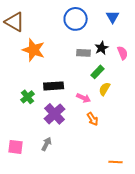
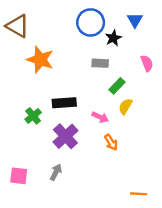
black star: (102, 48) -> (113, 38), moved

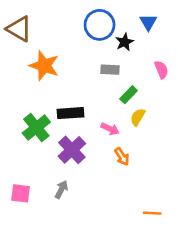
green cross: (33, 116) -> (36, 128), size x1.5

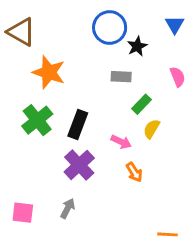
blue triangle: (148, 22) -> (175, 25), moved
black rectangle: (71, 113) -> (78, 124), turned -65
green cross: (36, 128) -> (37, 120), moved

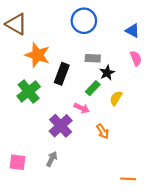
blue triangle: (175, 25) -> (133, 31), moved, turned -32
black star: (137, 46) -> (107, 73), moved
green rectangle: (141, 104) -> (93, 88), moved
black rectangle: (78, 124) -> (62, 74), moved
pink arrow: (121, 142) -> (82, 108), moved

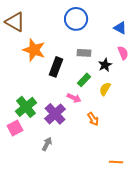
black star: (107, 73) -> (105, 65), moved
green cross: (29, 91) -> (26, 107), moved
pink square: (18, 162) -> (15, 128), moved, turned -35

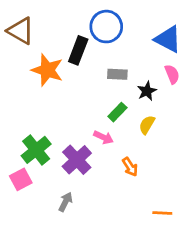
blue triangle: (120, 28) -> (168, 39), size x1.5
black rectangle: (56, 67) -> (78, 50), moved
orange line: (116, 162) -> (162, 213), moved

